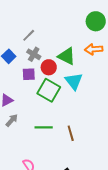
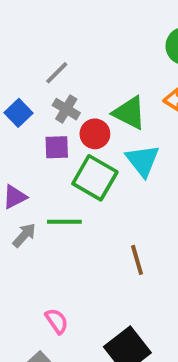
green line: (44, 127) -> (64, 222), moved

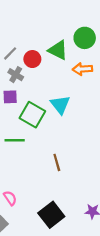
green triangle: (129, 113) -> (58, 50), moved
red circle: (95, 134) -> (32, 59), moved

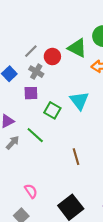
green square: (32, 115) -> (52, 110), size x0.7
green line: (15, 140) -> (35, 135), turned 42

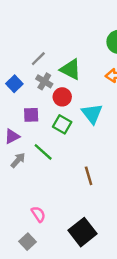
green triangle: (77, 48) -> (71, 69), moved
red circle: (52, 57) -> (62, 97), moved
purple square: (31, 93) -> (31, 115), moved

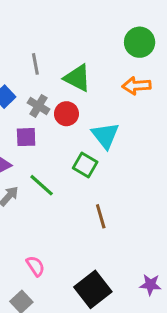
gray line: (38, 59) -> (35, 64), turned -56
gray cross: (44, 81) -> (38, 106), moved
green square: (62, 124) -> (85, 165), moved

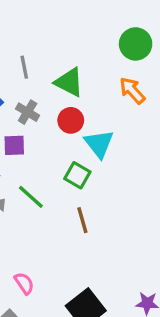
orange arrow: (136, 86) -> (132, 90), turned 52
red circle: (66, 114) -> (71, 120), moved
brown line: (101, 216) -> (82, 220), moved

